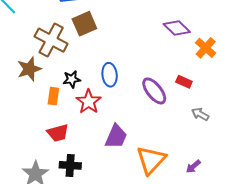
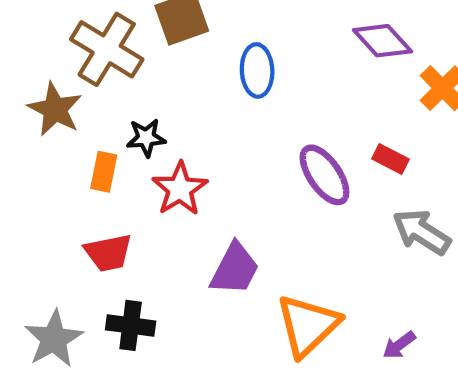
brown star: (29, 69) -> (55, 109), turned -30
blue ellipse: (110, 75) -> (257, 70), moved
gray arrow: (200, 114) -> (422, 232), size x1.5

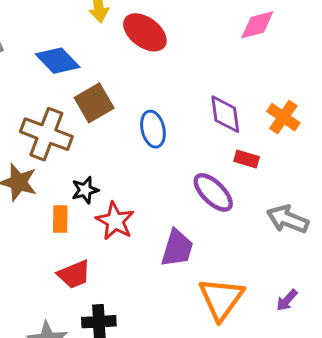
purple diamond: (382, 41) -> (225, 114), moved, turned 45
red rectangle: (391, 159) -> (247, 159), moved
purple trapezoid: (235, 269) -> (177, 248), moved

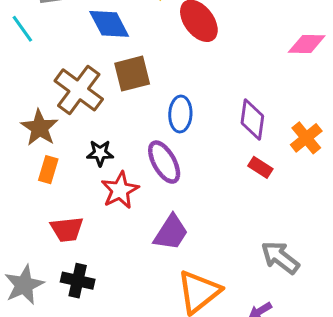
purple ellipse: (213, 192) -> (164, 162), moved
orange rectangle: (60, 219) -> (48, 170), moved
gray arrow: (288, 219) -> (280, 257), moved

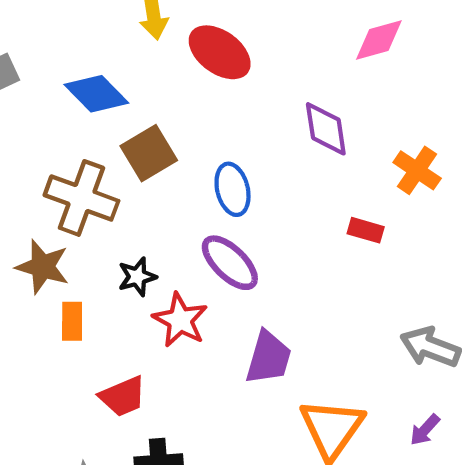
purple diamond: (252, 119) -> (326, 129), moved

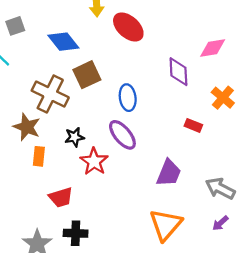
pink diamond: (379, 40) -> (213, 48), moved
purple trapezoid: (269, 358) -> (169, 173), moved
purple arrow: (425, 430) -> (220, 223), moved

